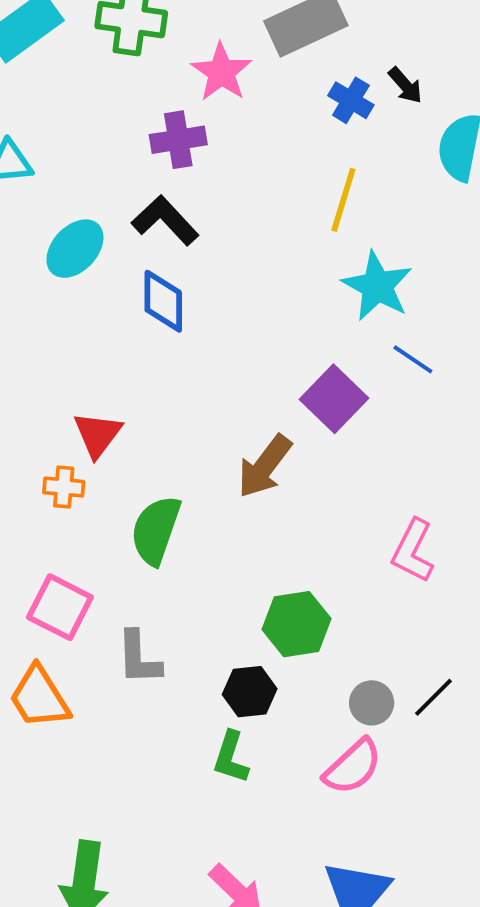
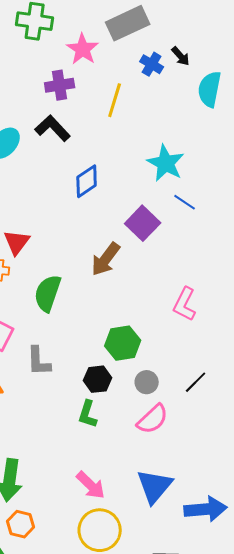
yellow line: (343, 200) -> (115, 100), moved
blue diamond: (163, 301) -> (87, 181), moved, turned 56
gray circle: (372, 703) -> (147, 382), moved

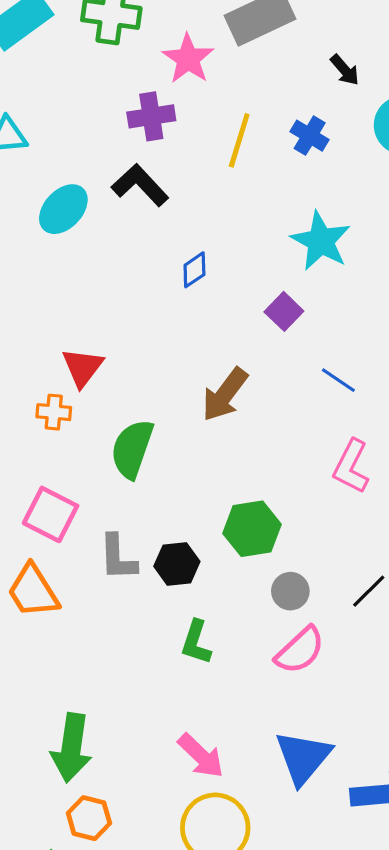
blue cross: (152, 64) -> (310, 136), moved
blue diamond: (87, 181) -> (194, 270), size x0.7
blue line: (185, 202) -> (338, 380), moved
purple square: (143, 223) -> (284, 311), moved, size x0.7
black hexagon: (98, 379) -> (177, 564), moved

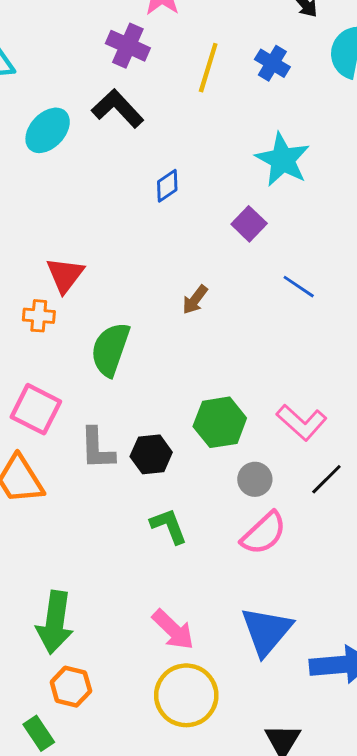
purple cross: (151, 116) -> (128, 46), turned 33
brown arrow: (225, 395) -> (195, 300), size x0.6
pink L-shape: (351, 466) -> (302, 422), moved, turned -75
green L-shape: (196, 642) -> (169, 526), turned 141

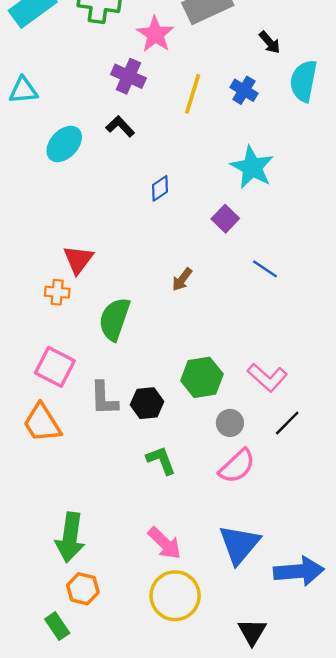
black L-shape: (118, 108) -> (120, 126), size x0.7

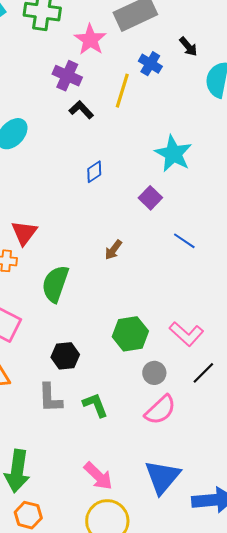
blue cross: (244, 90) -> (150, 64), moved
black L-shape: (120, 126) -> (81, 110), moved
gray L-shape: (104, 398) -> (50, 398), moved
black hexagon: (147, 403) -> (65, 356), moved

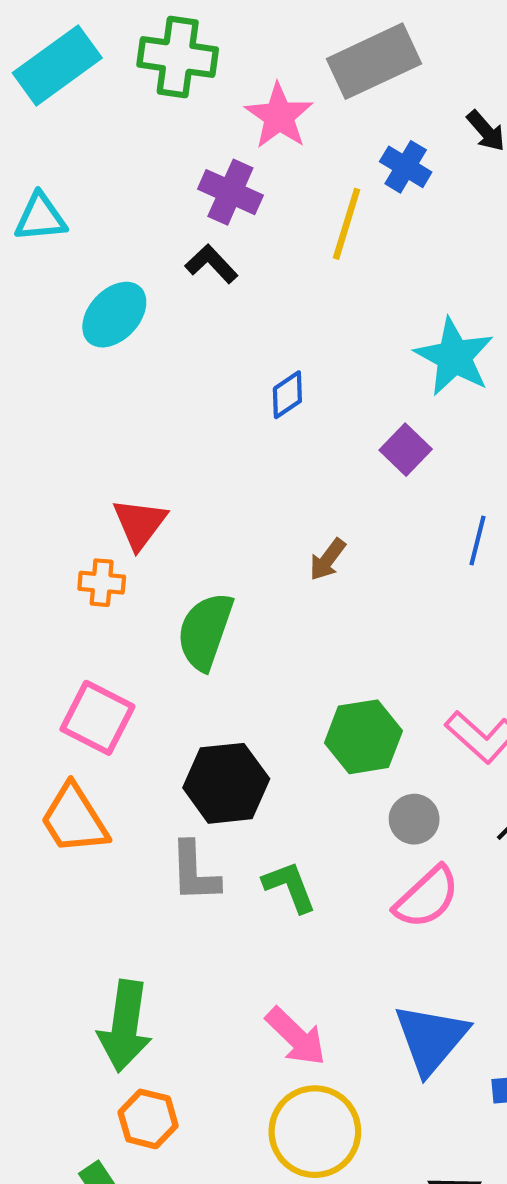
black L-shape: (81, 110) -> (211, 264), moved
blue line: (184, 241) -> (477, 540), turned 70
black hexagon: (65, 356) -> (226, 783), size x1.4

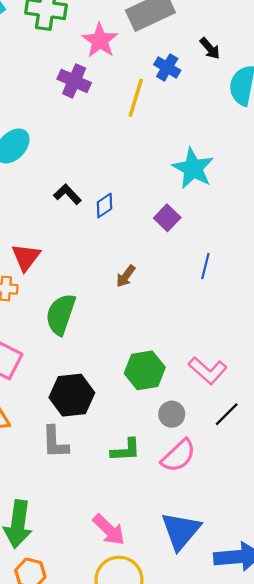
black L-shape: (211, 264) -> (67, 194), moved
blue diamond: (287, 395) -> (104, 205), moved
green L-shape: (290, 887) -> (126, 450), moved, turned 108

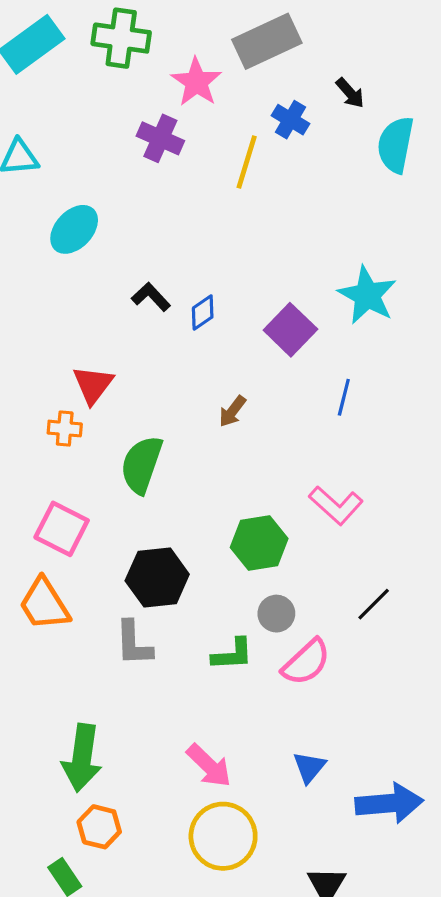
cyan star: (193, 168) -> (367, 295), moved
purple square: (167, 218) -> (290, 330), size x1.4
pink L-shape: (208, 370) -> (336, 505), moved
gray circle: (172, 414) -> (276, 614), moved
blue triangle: (181, 531) -> (309, 767), size x0.6

